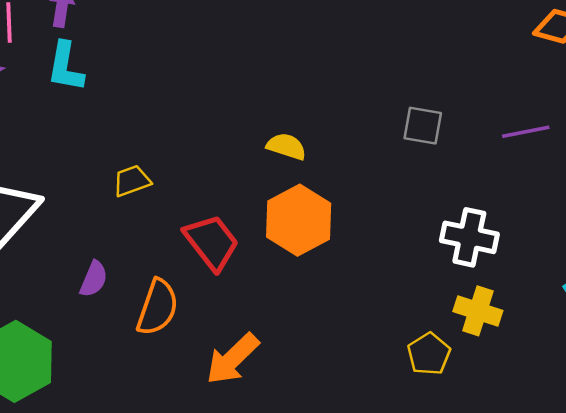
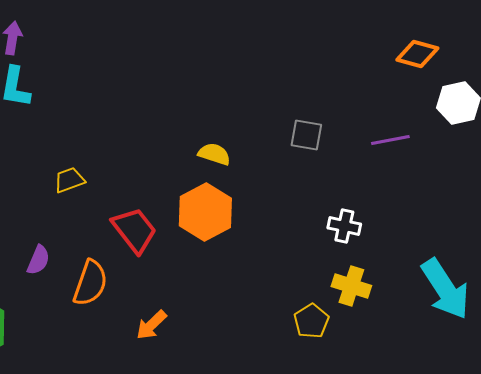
yellow semicircle: (286, 146) -> (214, 154), moved
white cross: (469, 237) -> (344, 226), size x0.7
orange arrow: (232, 359) -> (151, 325), size x0.7

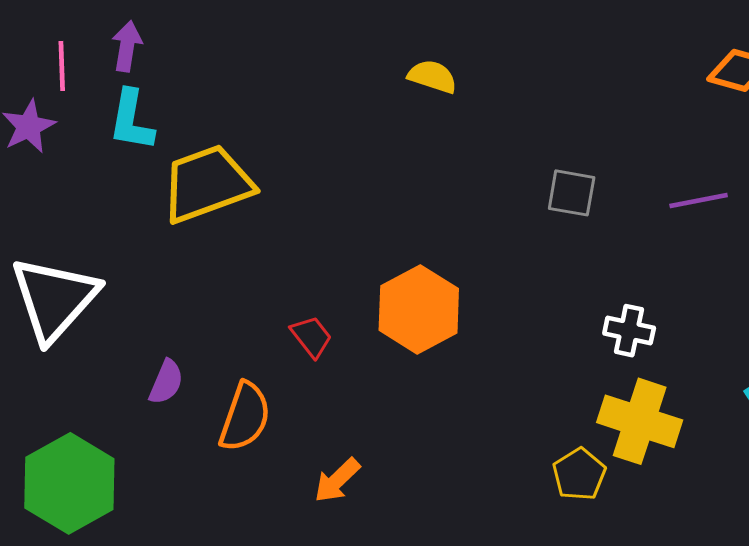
yellow semicircle: (214, 154) -> (432, 76), moved
yellow trapezoid: (69, 180) -> (207, 184), moved, size x2.0
red trapezoid: (134, 230) -> (311, 337), size x0.6
yellow cross: (351, 286) -> (640, 421), size x1.4

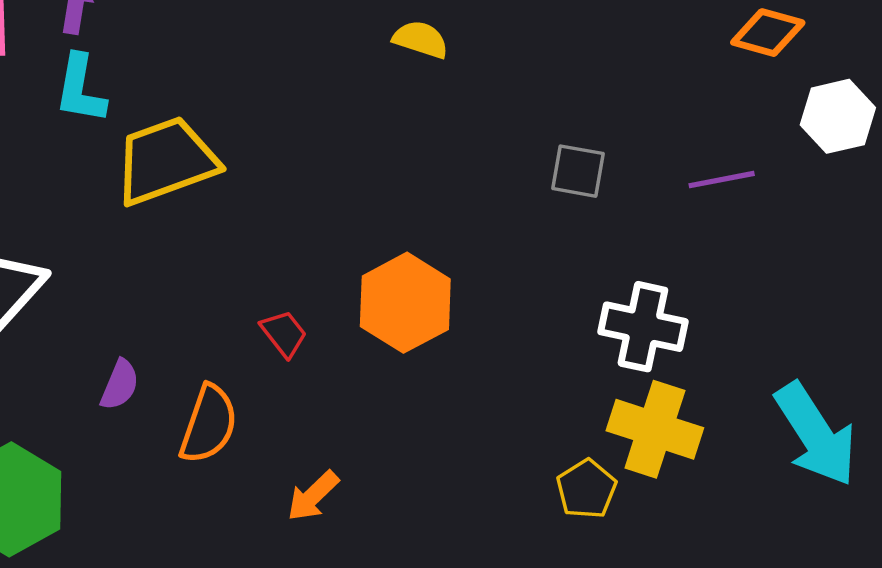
white cross: (629, 331) -> (643, 327), size x1.5

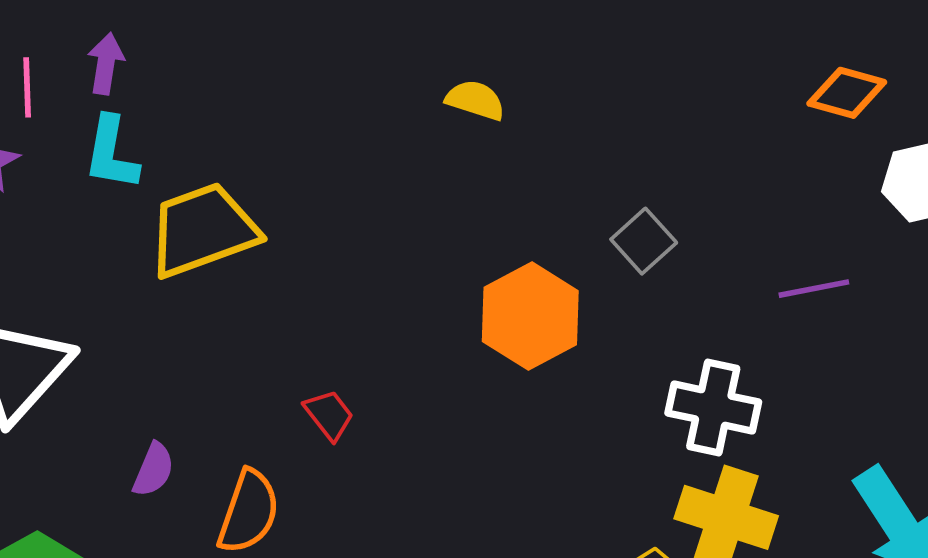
gray square: (578, 171) -> (644, 241), turned 38
purple line: (722, 180) -> (814, 289), moved
orange hexagon: (405, 303) -> (530, 316), moved

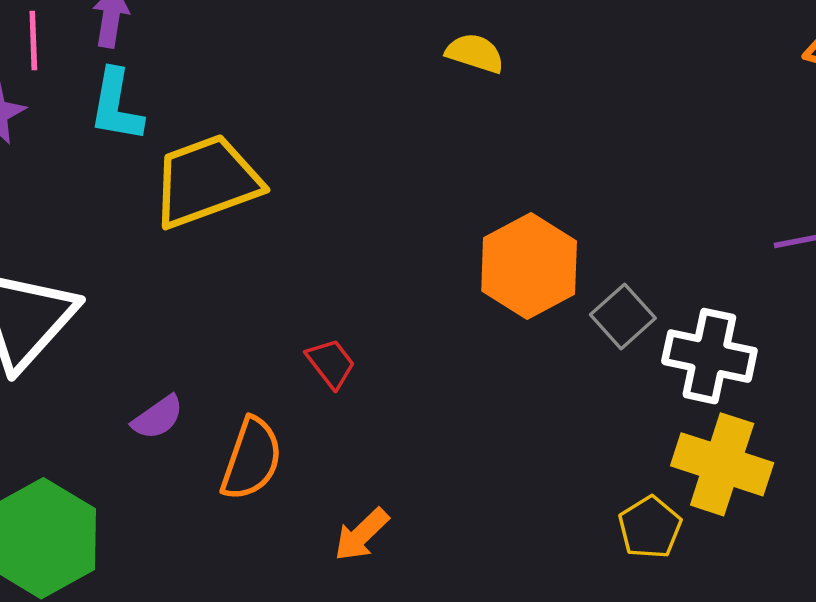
gray square: (644, 241) -> (623, 316), moved
purple semicircle: (153, 470) -> (158, 417), turned 32

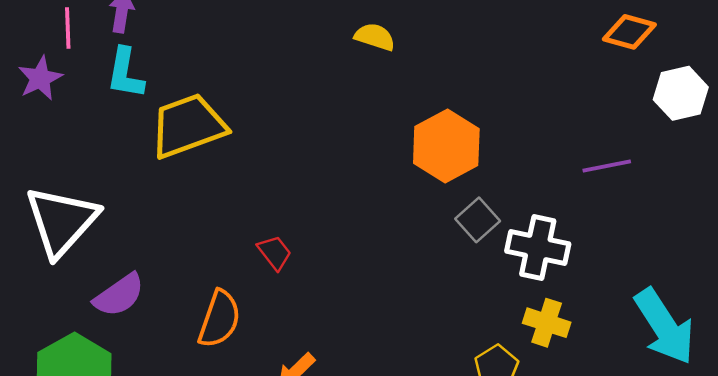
orange hexagon: (529, 266) -> (446, 146), moved
purple semicircle: (158, 417) -> (119, 295), moved, size x1.4
yellow cross: (722, 464) -> (547, 323), size x0.7

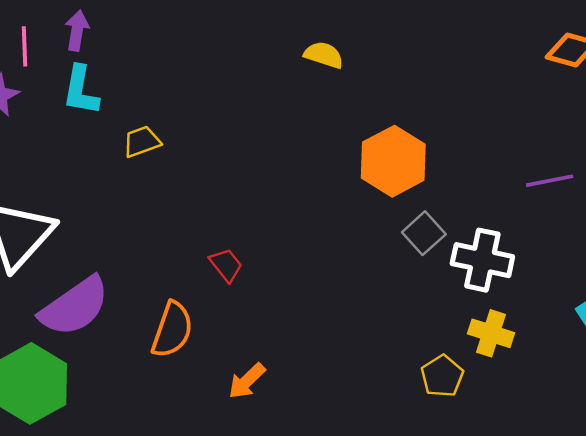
yellow trapezoid: (188, 126) -> (142, 142), size x0.5
purple semicircle: (119, 295) -> (75, 306), size x1.4

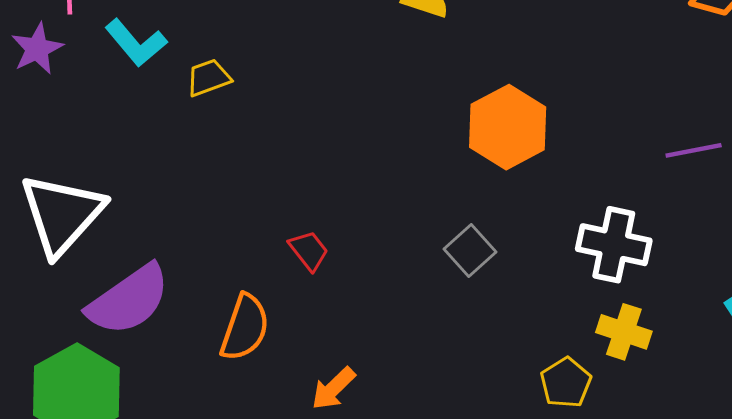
cyan L-shape: (81, 90) -> (136, 43), turned -50
yellow trapezoid: (142, 142) -> (209, 78), moved
gray square: (424, 233) -> (470, 251), moved

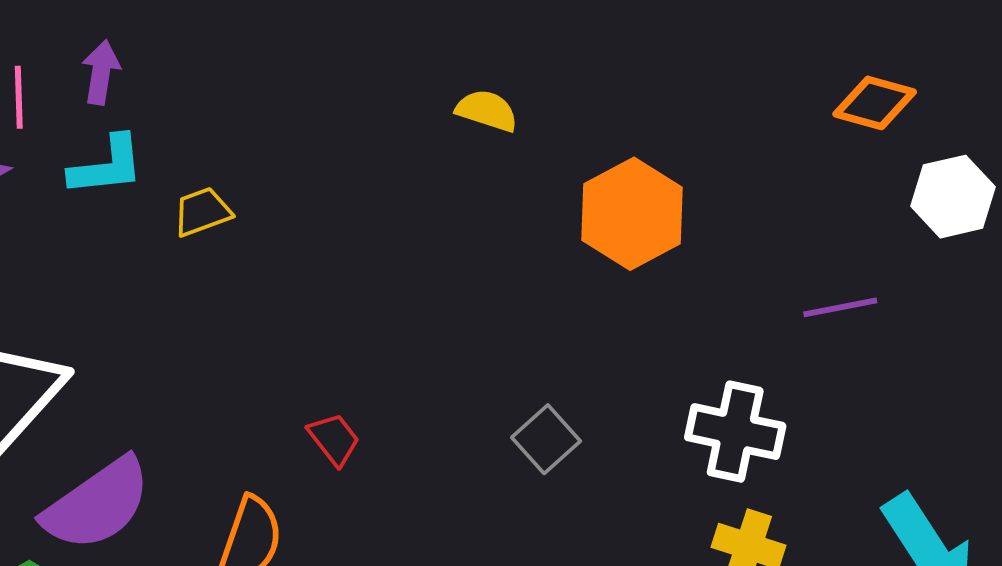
cyan L-shape: (136, 43) -> (107, 166), turned -56
orange hexagon: (508, 127) -> (632, 214), moved

